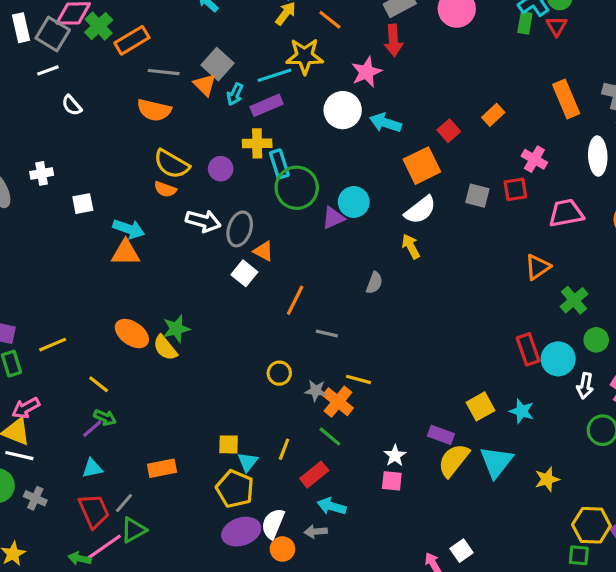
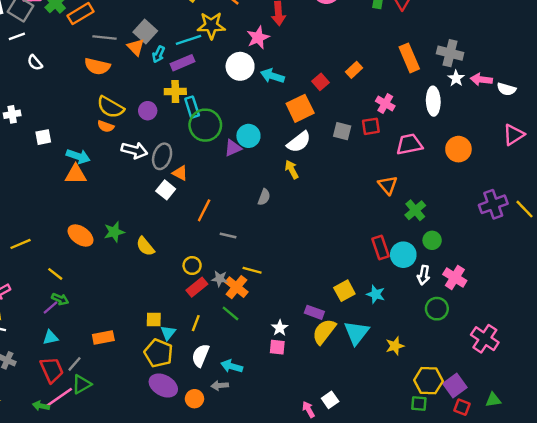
orange triangle: (538, 267) -> (388, 185), turned -36
yellow semicircle: (165, 348) -> (145, 246), moved
red rectangle: (314, 475) -> (197, 287), moved
white semicircle: (273, 524) -> (200, 355), moved
purple ellipse: (241, 532) -> (163, 385), turned 48

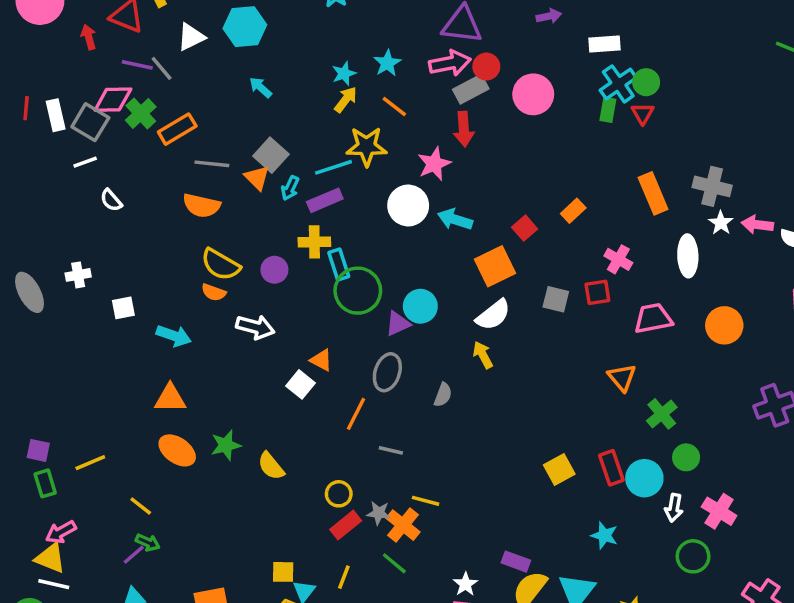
gray ellipse: (162, 156) -> (387, 372), moved
orange triangle: (76, 174) -> (170, 398), moved
yellow square: (344, 291) -> (559, 470), moved

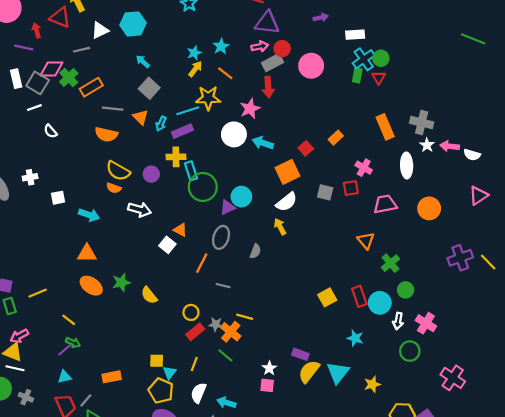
pink arrow: (450, 63) -> (260, 46), size x0.7
purple line: (137, 65) -> (24, 47), moved
gray line: (162, 68) -> (82, 50), turned -63
gray square: (271, 155) -> (149, 88), moved

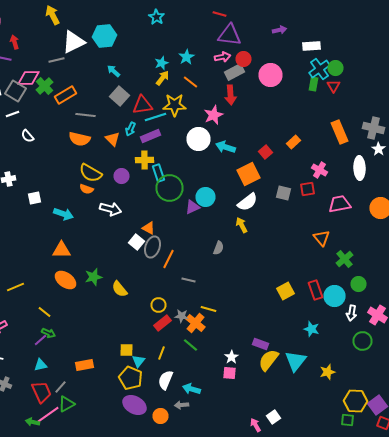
red triangle: (60, 17) -> (142, 105), moved, turned -30
white triangle: (100, 30) -> (74, 42), size x1.4
orange triangle: (141, 117) -> (112, 139), moved
gray ellipse: (221, 237) -> (152, 247), moved

